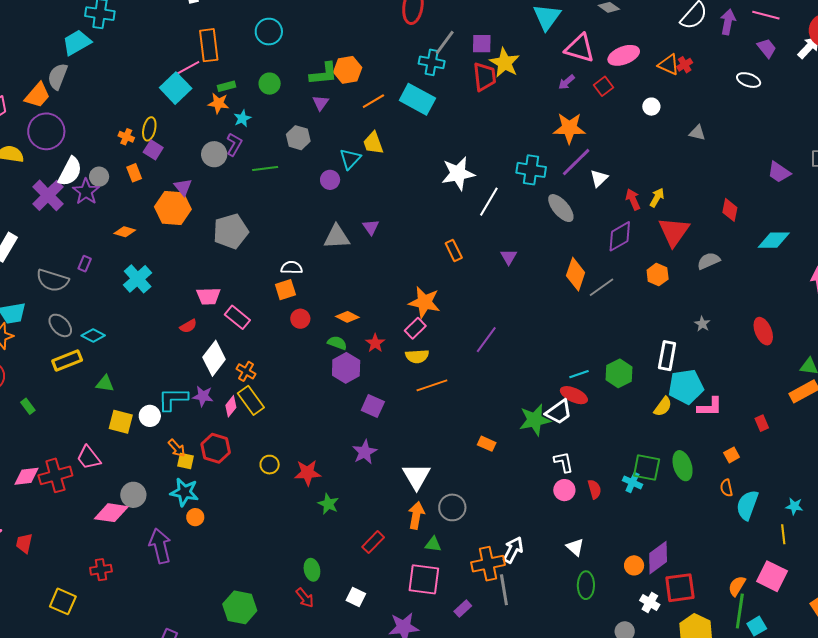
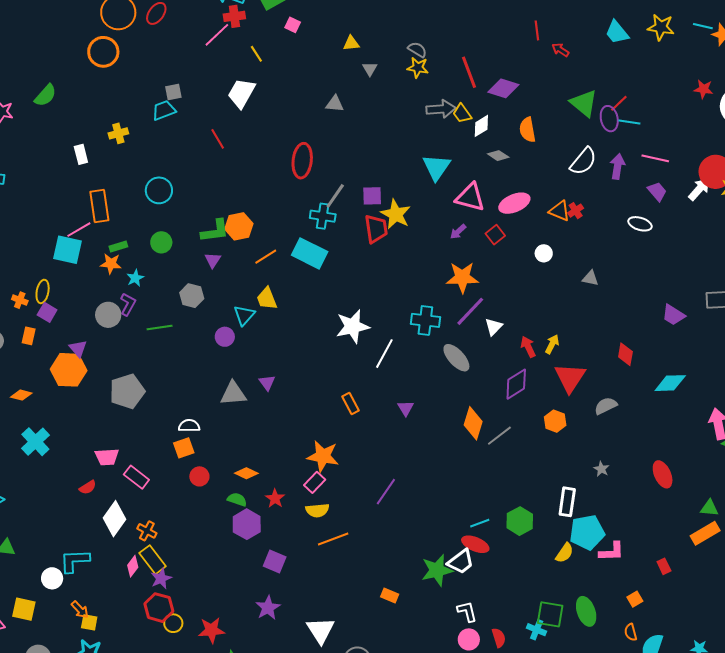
cyan square: (176, 88) -> (67, 250), turned -32
orange rectangle: (134, 173) -> (29, 336), turned 36
purple star: (203, 396) -> (161, 578), moved, turned -30
yellow square: (121, 422) -> (24, 609), moved
red hexagon: (216, 448) -> (159, 608), moved

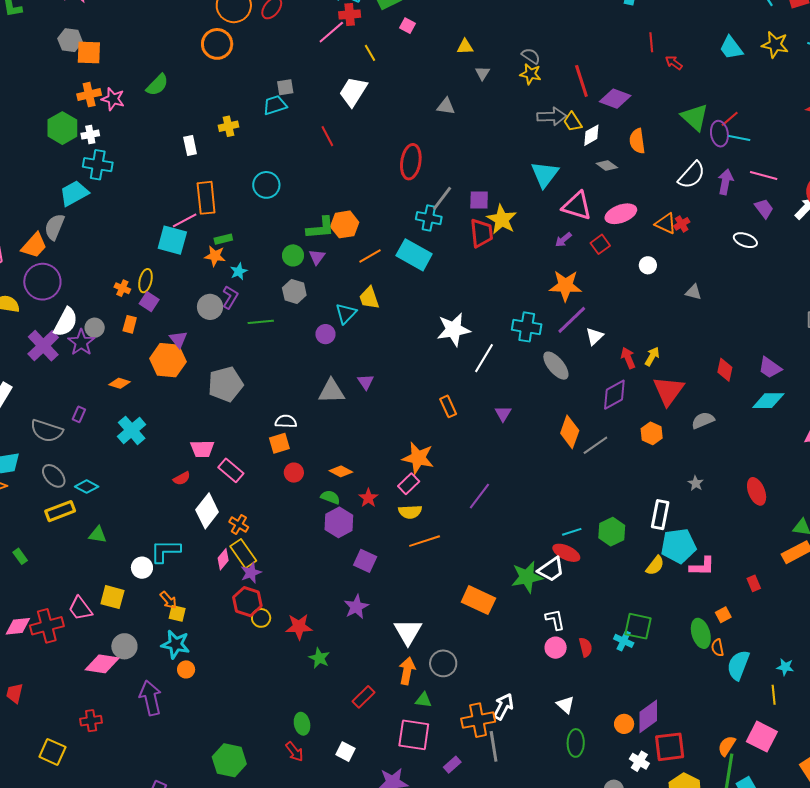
green circle: (161, 242) -> (293, 255), moved
purple trapezoid: (673, 315) -> (770, 368), moved
orange rectangle: (390, 596) -> (478, 600), size x1.8
green ellipse: (586, 611) -> (701, 633), moved

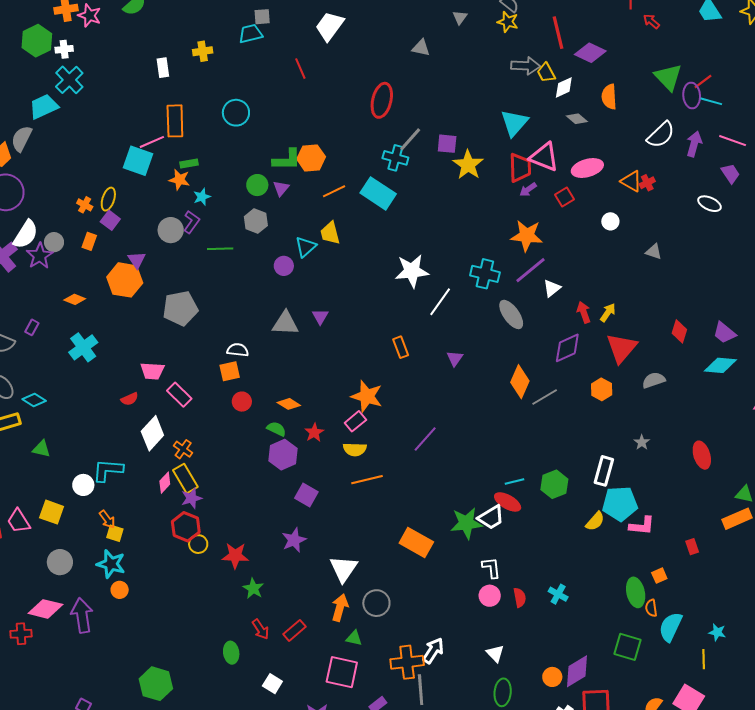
cyan cross: (98, 165) -> (69, 80), turned 32
red trapezoid: (481, 233) -> (520, 168), moved
green square: (638, 626) -> (627, 647), moved
pink diamond: (102, 664) -> (45, 609), moved
red arrow: (294, 752) -> (260, 629), moved

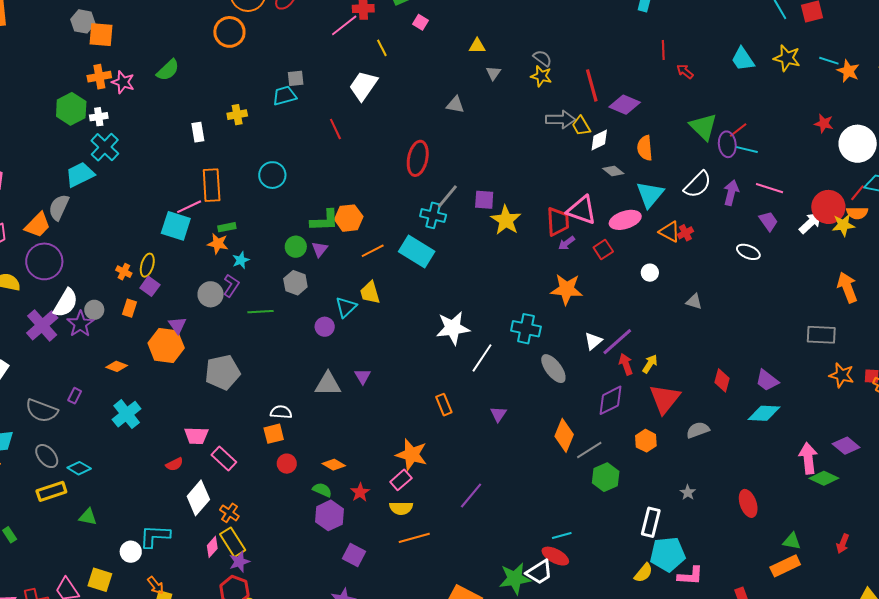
cyan triangle: (514, 123) -> (650, 194), moved
purple line: (530, 270) -> (617, 342), moved
green hexagon: (554, 484) -> (606, 477), moved

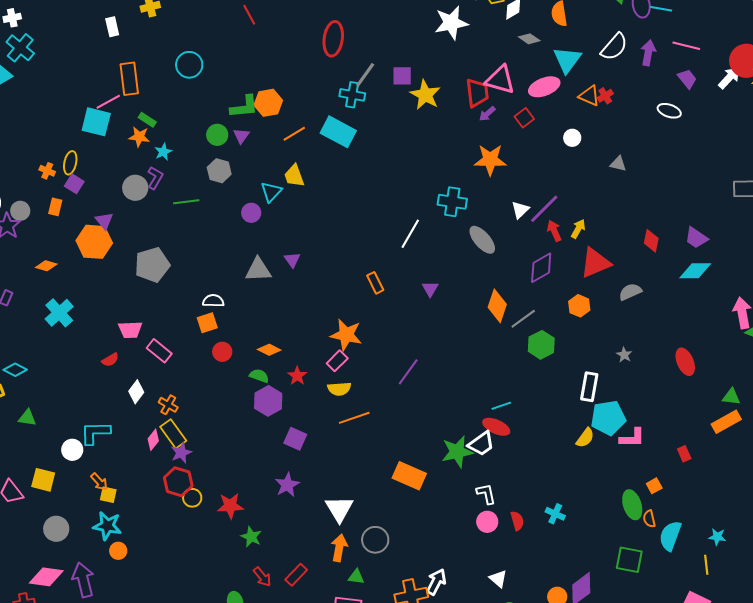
green rectangle: (227, 227) -> (147, 120), turned 48
white star: (453, 328) -> (451, 23), moved
red triangle: (665, 399) -> (595, 263), turned 32
white diamond: (198, 498) -> (136, 392), size x0.7

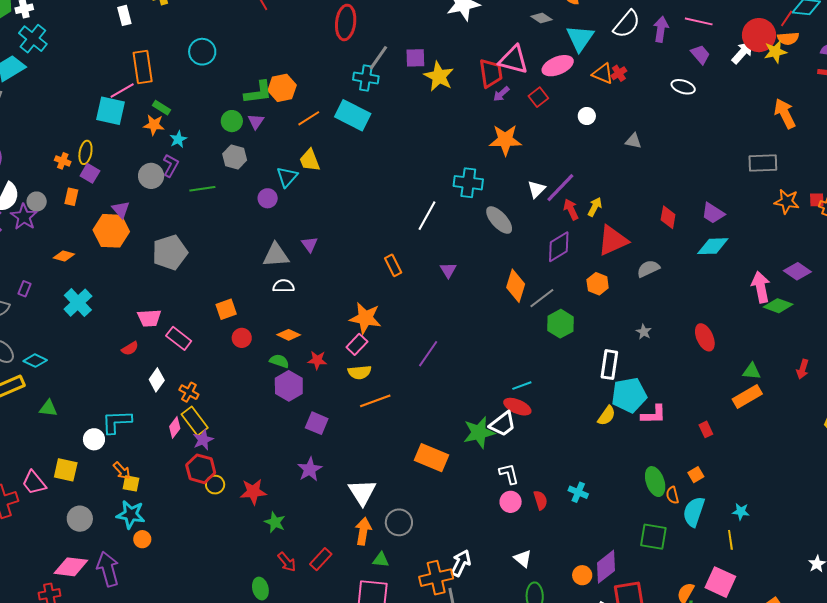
white semicircle: (213, 301) -> (284, 286), moved
red star: (297, 376) -> (317, 360), turned -30
orange square: (654, 486) -> (696, 475), moved

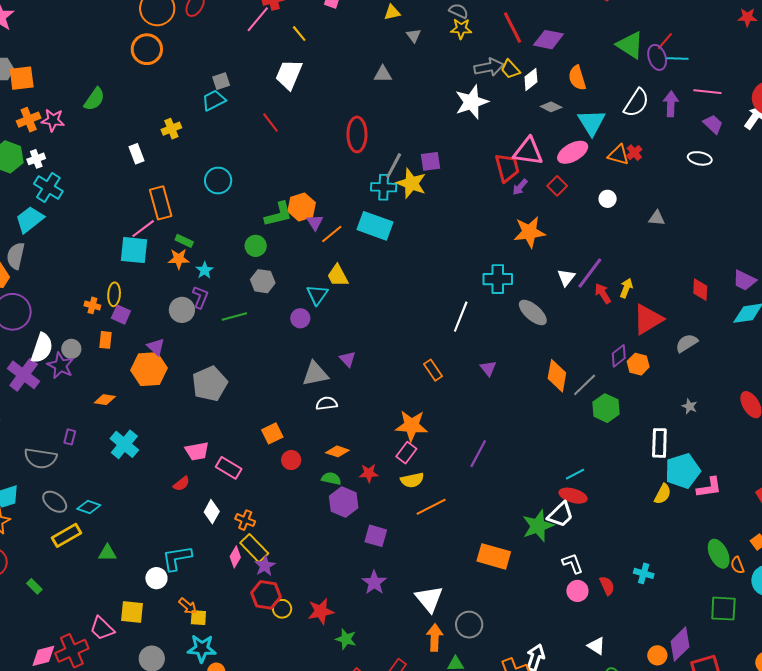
yellow star: (439, 76) -> (411, 183), moved
purple triangle: (256, 122) -> (315, 222), moved
purple diamond: (559, 247) -> (619, 356), moved, size x0.7

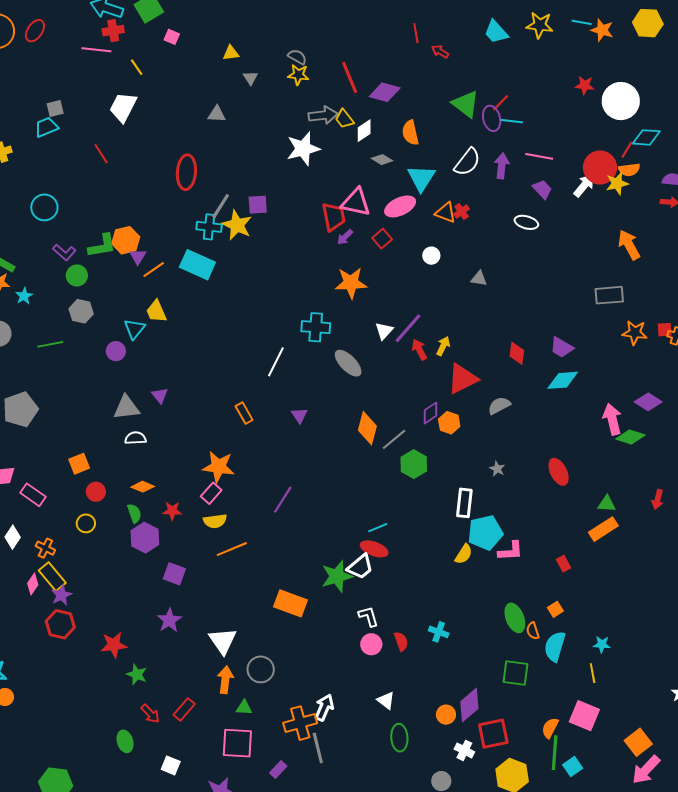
pink line: (258, 19) -> (96, 50), turned 52
purple L-shape: (200, 297) -> (64, 252), moved, turned 105
green semicircle: (331, 479) -> (134, 513), turned 54
yellow circle: (282, 609) -> (86, 523), moved

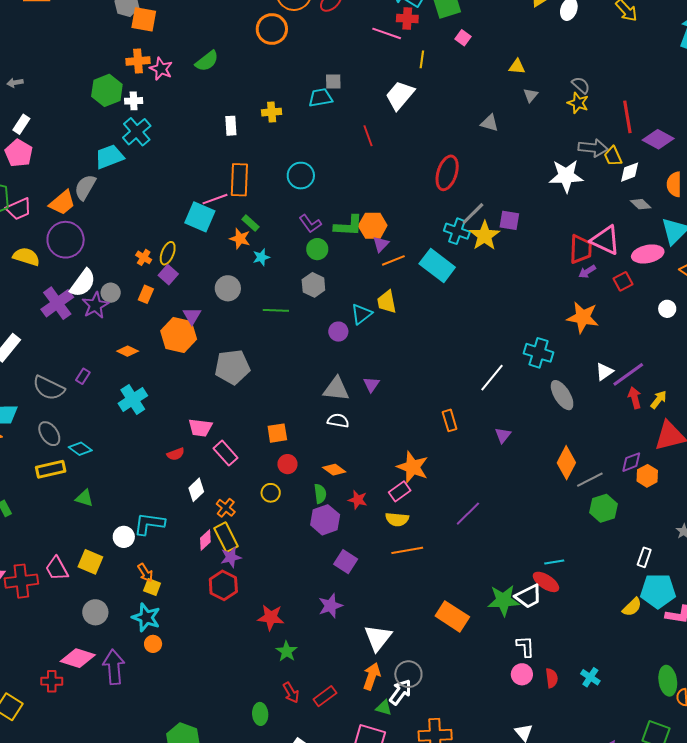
yellow line: (137, 67) -> (422, 59), turned 30
white rectangle: (464, 503) -> (644, 557), size x0.7
white arrow: (324, 707) -> (400, 692), moved

